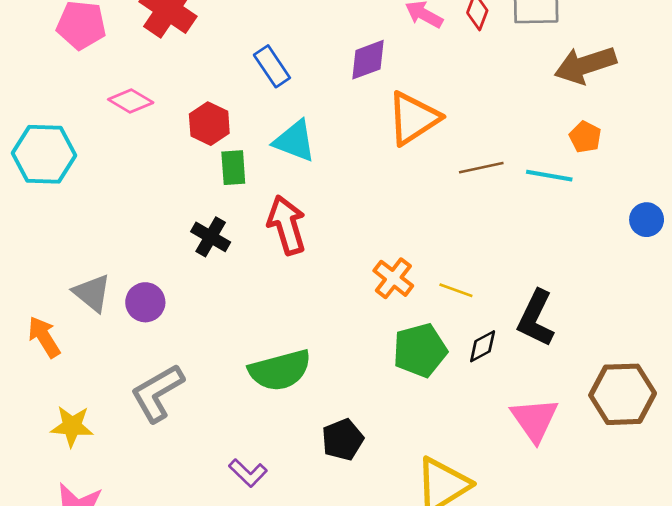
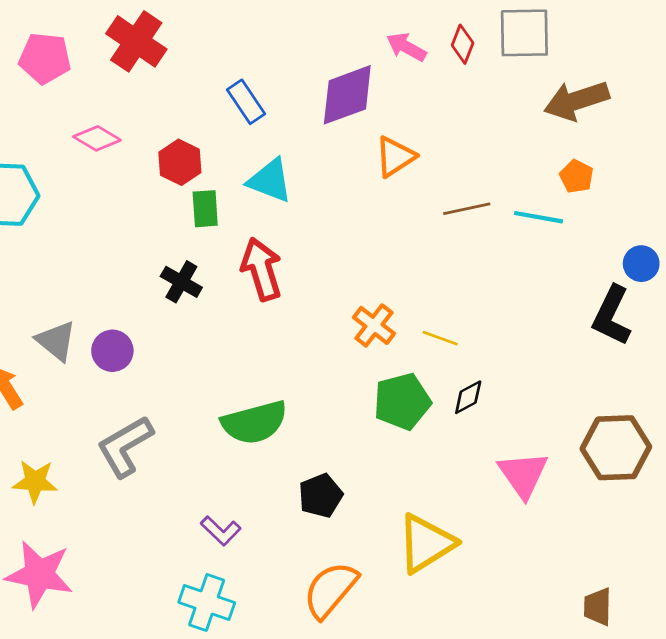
purple diamond: (368, 60) -> (347, 95), size x1.4
orange triangle: (413, 118) -> (395, 157), size x0.7
black L-shape: (536, 318) -> (612, 316), moved

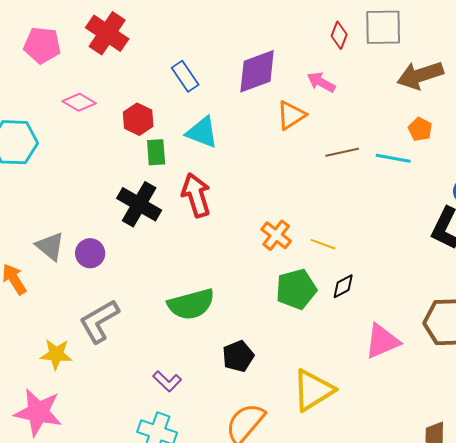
pink arrow: (406, 47) -> (321, 82), moved
black cross: (181, 282) -> (139, 204), size x1.5
pink triangle: (523, 475) -> (382, 341), turned 42
yellow star: (35, 482) -> (56, 354), moved

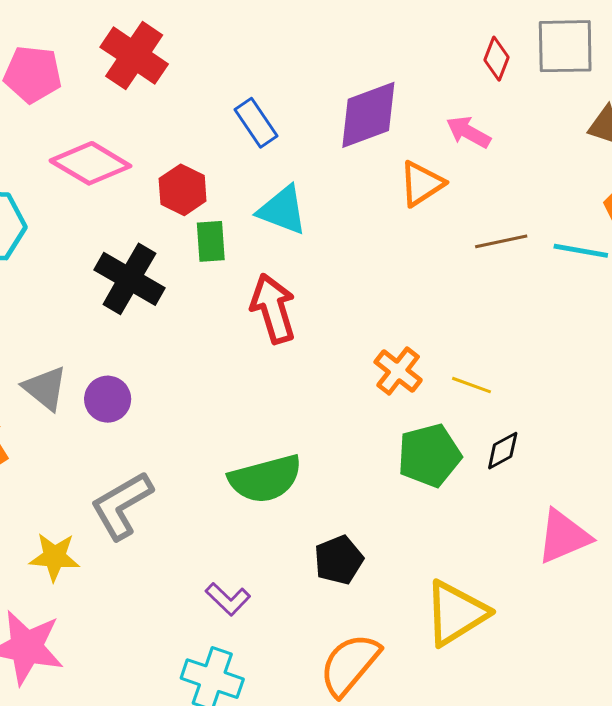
pink diamond: (79, 102) -> (90, 163), size x1.5
black cross: (139, 204) -> (129, 279), moved

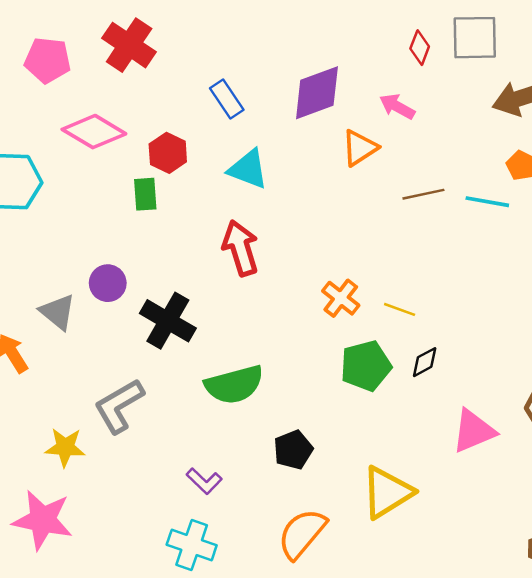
green rectangle: (211, 241) -> (145, 194), moved
black cross: (129, 279) -> (168, 321), moved
purple circle: (108, 399) -> (108, 283), moved

